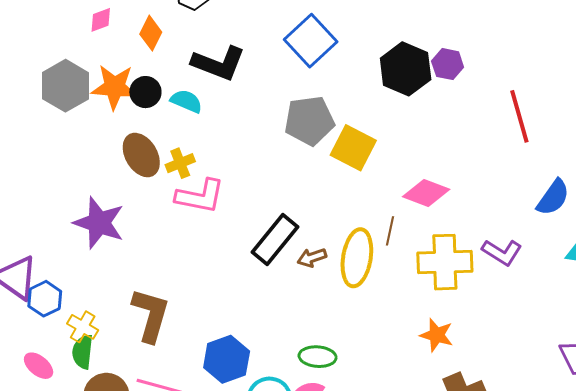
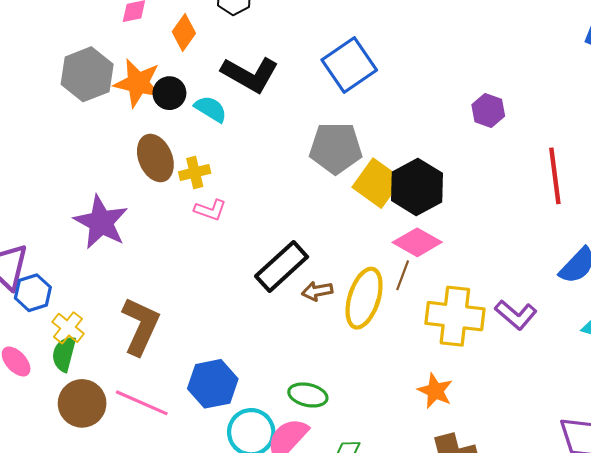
black hexagon: (406, 69) -> (417, 187), moved
pink diamond: (426, 193) -> (417, 242), moved
pink L-shape: (200, 196) -> (210, 210), size x0.6

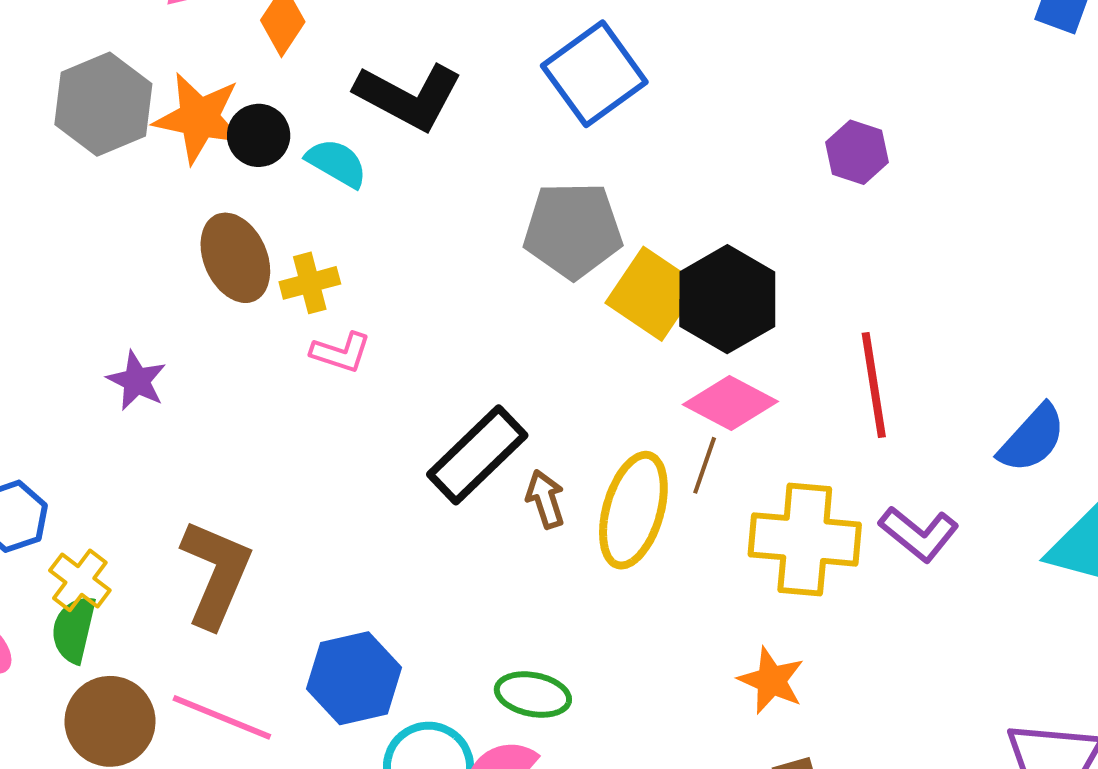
red line: (555, 176) -> (874, 385), moved
purple star: (101, 222) -> (137, 381), size x0.6
brown arrow: (317, 291) -> (545, 499), turned 84

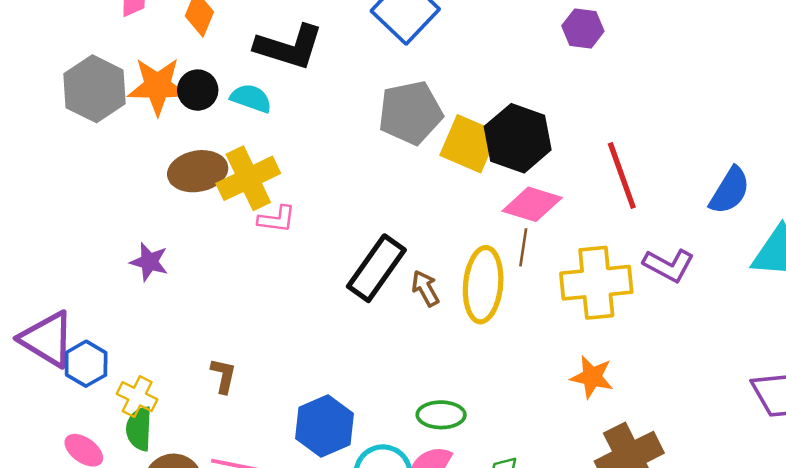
brown ellipse: (235, 258) -> (198, 171), turned -66
yellow cross: (310, 283) -> (248, 178), size x1.6
brown L-shape: (216, 573) -> (223, 376), size x0.5

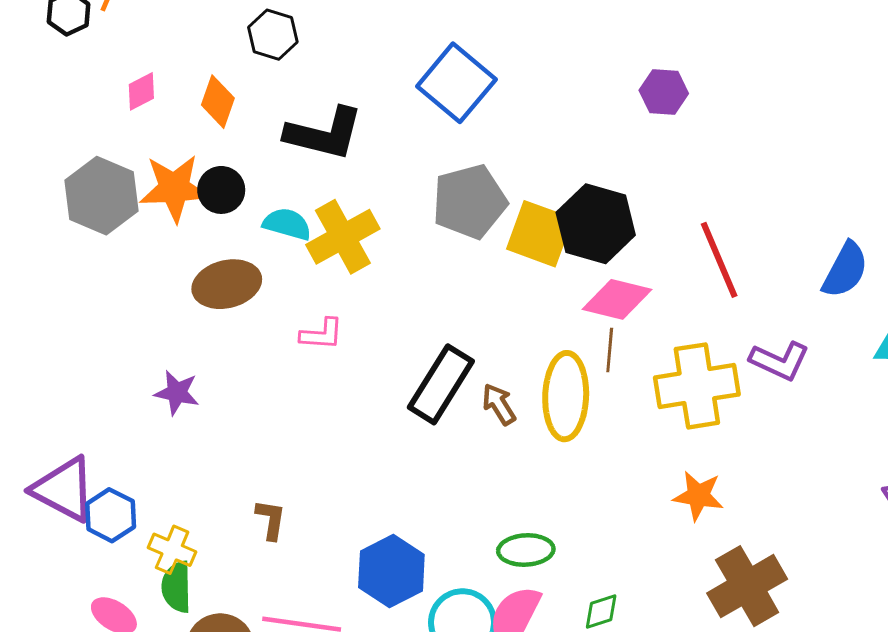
cyan semicircle: (251, 98) -> (287, 224), moved
yellow cross: (248, 178) -> (343, 237), moved

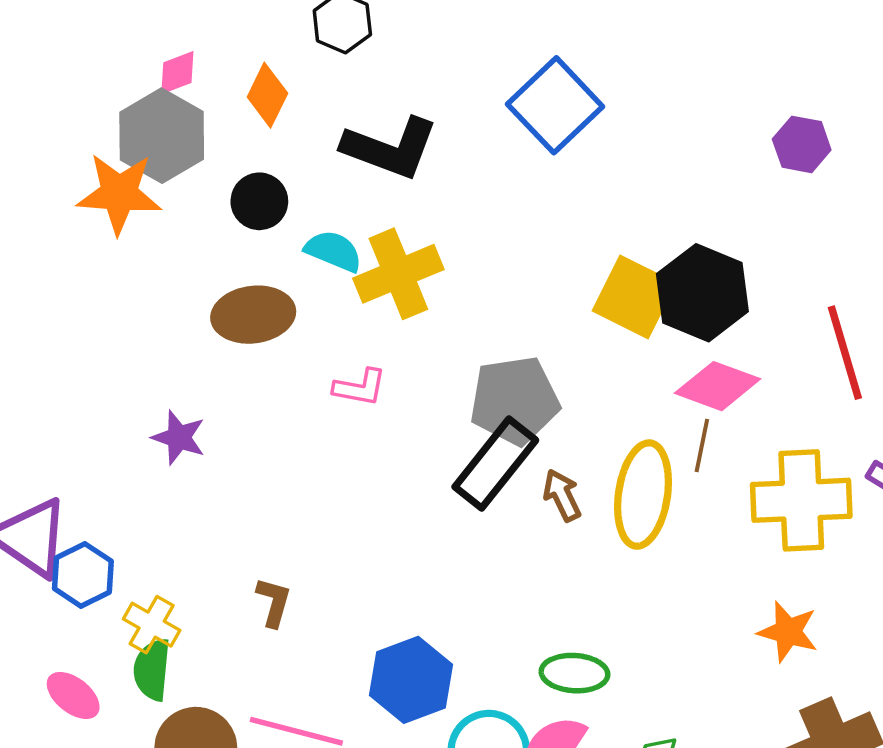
orange star: (174, 188) -> (119, 194), moved
gray hexagon: (101, 196) -> (162, 136), moved
gray pentagon: (470, 202) -> (515, 400), moved

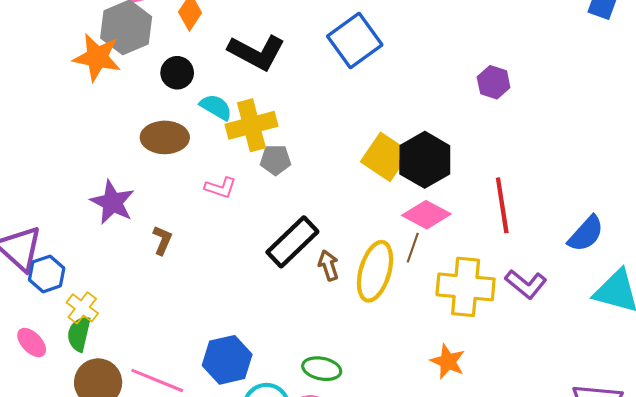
gray pentagon: (515, 400) -> (276, 160), moved, size x0.6
purple star: (179, 437) -> (112, 202), size x1.4
brown L-shape: (274, 602) -> (162, 240), moved

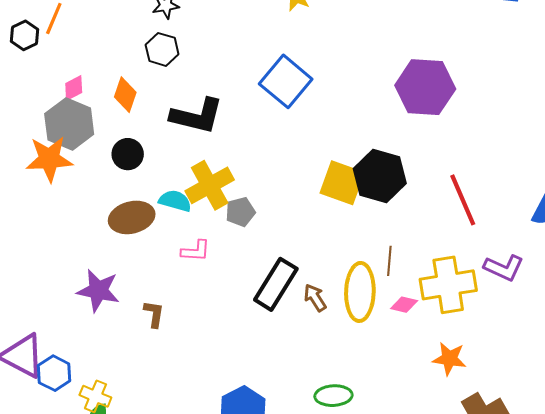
purple hexagon: (494, 82) -> (425, 87), size x1.8
cyan semicircle: (216, 107) -> (175, 201), moved
pink diamond: (426, 215) -> (404, 305), moved, size x0.6

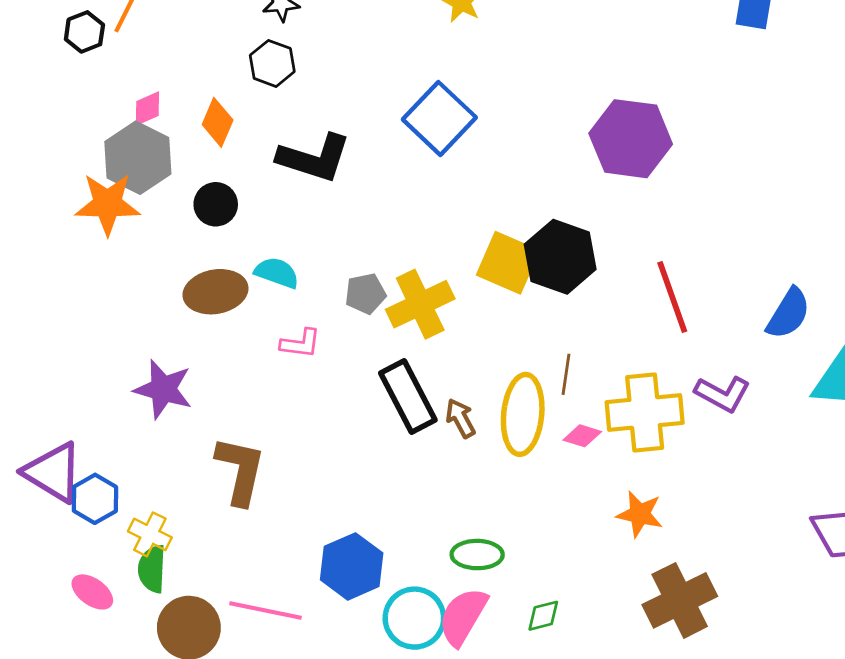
yellow cross: (210, 185) -> (420, 304), moved
black rectangle: (276, 284) -> (408, 396), turned -63
brown L-shape: (154, 314) -> (240, 471), moved, size x1.8

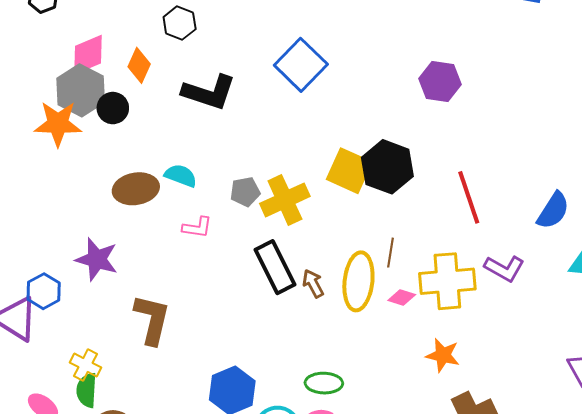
pink diamond: (147, 109) -> (88, 55), size x1.6
purple hexagon: (631, 139) -> (440, 81), size x0.7
black circle: (216, 204) -> (113, 108), moved
blue hexagon: (95, 499) -> (44, 291), moved

